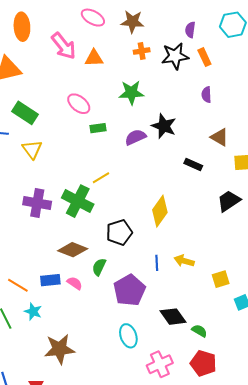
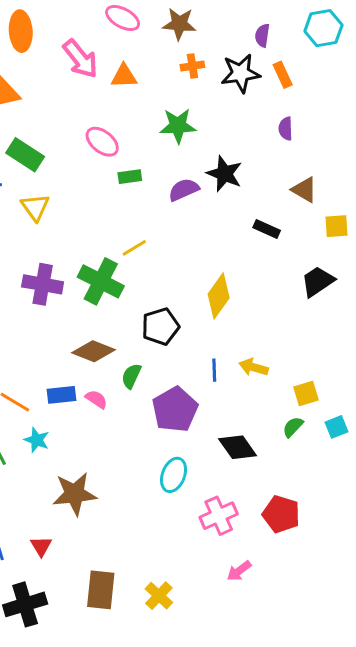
green semicircle: (199, 331) -> (293, 427), moved, turned -77
cyan ellipse: (128, 336) -> (174, 475), turned 40

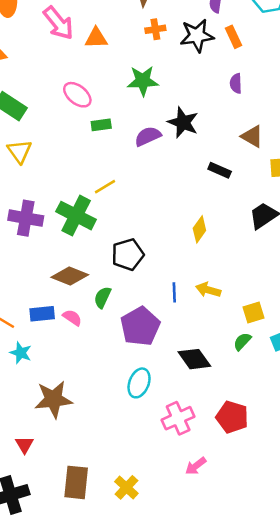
yellow diamond: (219, 296) -> (199, 229), moved, size x0.7

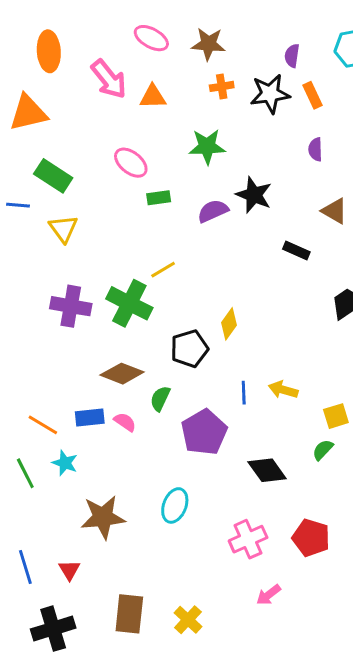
yellow diamond: (199, 229) -> (229, 324), moved
cyan ellipse: (139, 383) -> (175, 505), moved

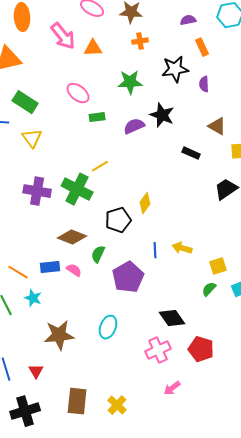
purple semicircle: (292, 56) -> (188, 20), turned 70
black star: (270, 94) -> (175, 69), moved
black diamond: (267, 470) -> (172, 318), moved

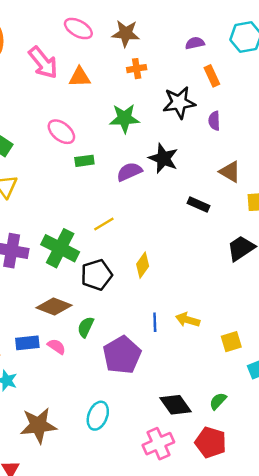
yellow line: (100, 166) -> (104, 224), moved
black pentagon: (118, 220) -> (97, 275), moved
green semicircle: (209, 289) -> (218, 401), moved

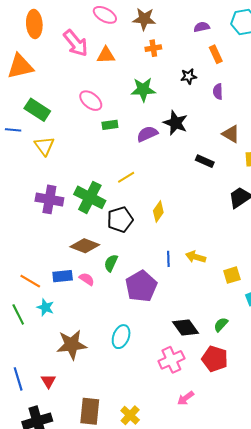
black star: (179, 103) -> (189, 76), size x0.6

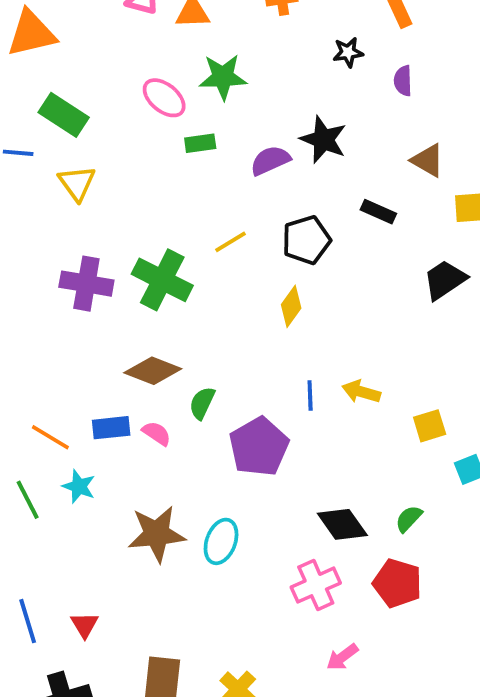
green star: (143, 90) -> (223, 77), moved
black pentagon: (120, 220) -> (306, 240), moved
brown star: (72, 345) -> (157, 534), moved

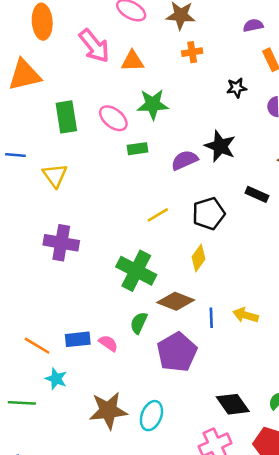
green rectangle: (64, 115) -> (66, 117), moved, turned 48
green cross: (162, 280) -> (136, 271), moved
brown diamond: (153, 371) -> (176, 301), moved
green line: (28, 500) -> (22, 403), moved, turned -60

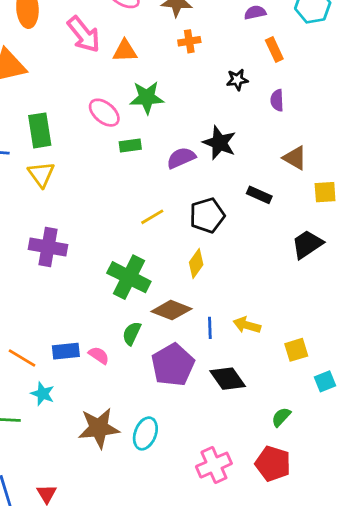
green rectangle: (66, 117) -> (40, 130), moved
black diamond: (233, 404) -> (228, 379), moved

